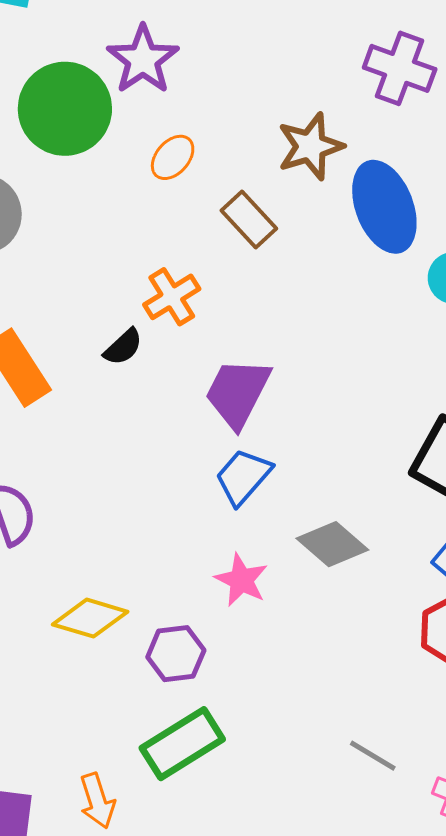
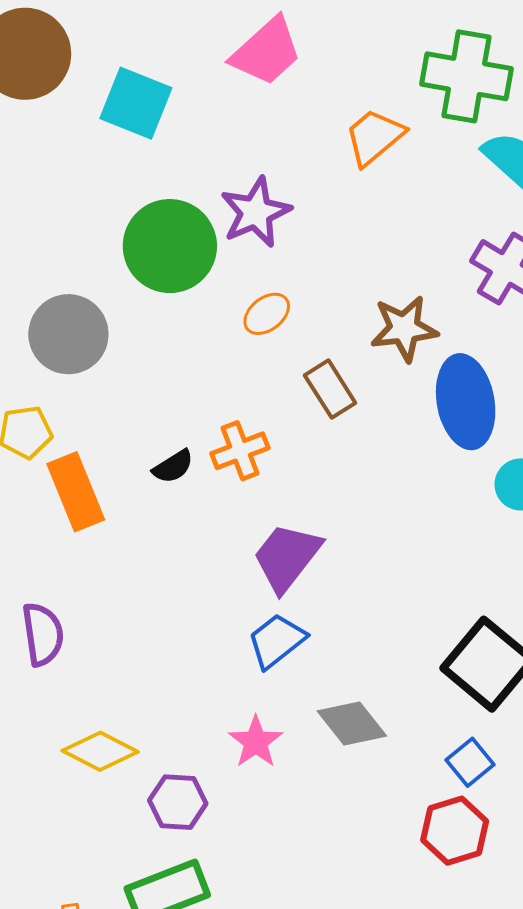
black semicircle: (123, 347) -> (173, 466), moved

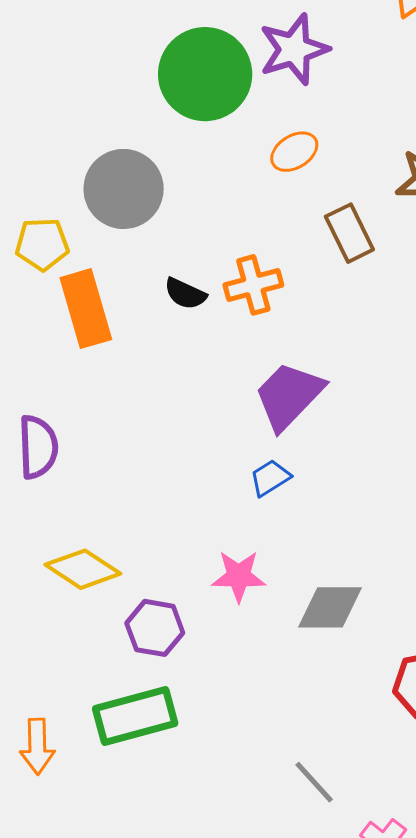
gray circle: (68, 334) -> (124, 189), moved
black semicircle: (173, 466) -> (185, 294), turned 51
blue trapezoid: (277, 641) -> (270, 478), size x0.7
gray diamond: (352, 724) -> (330, 607), moved, turned -58
pink star: (256, 742) -> (239, 576), turned 30

